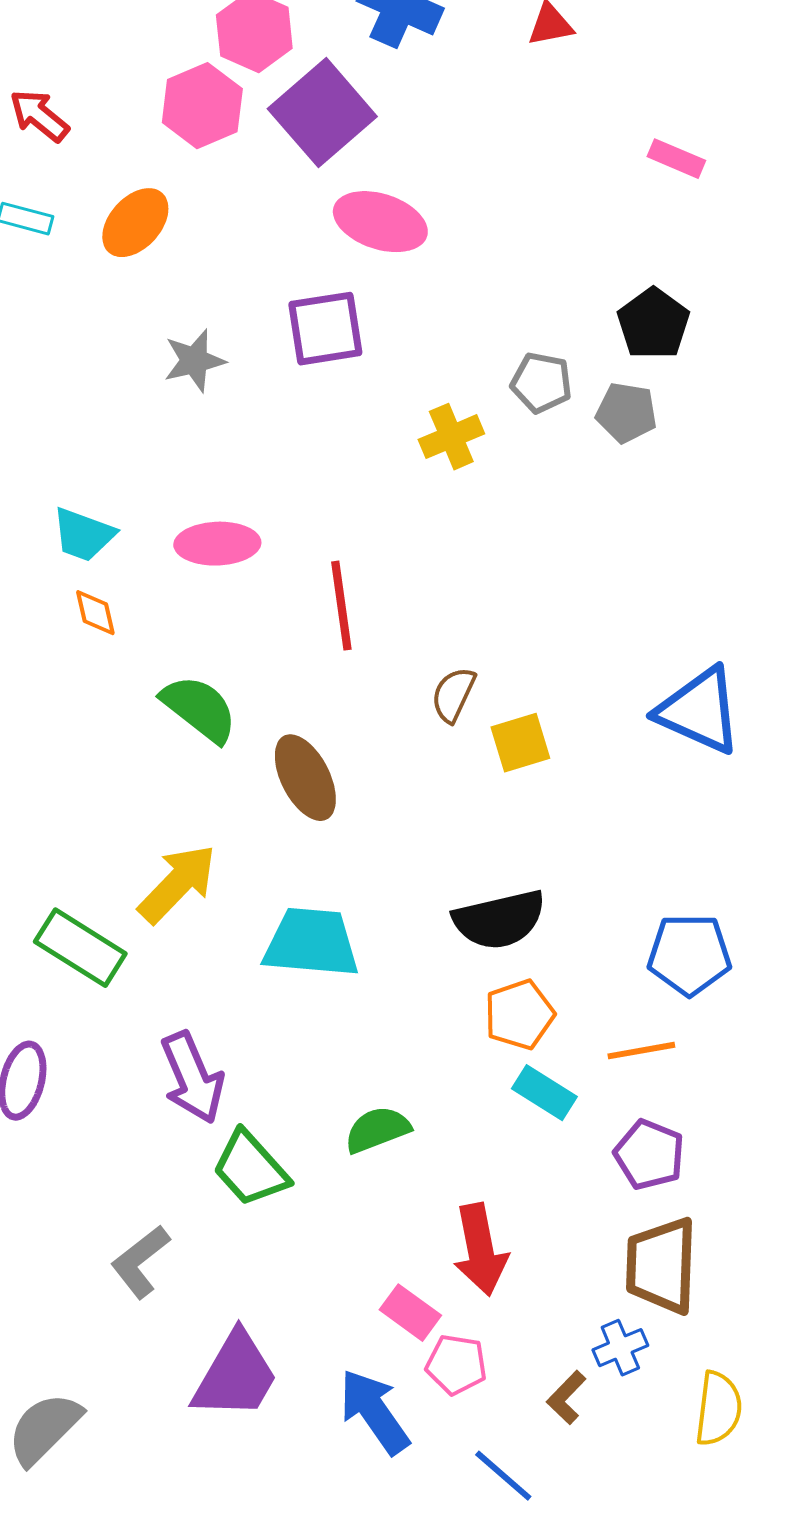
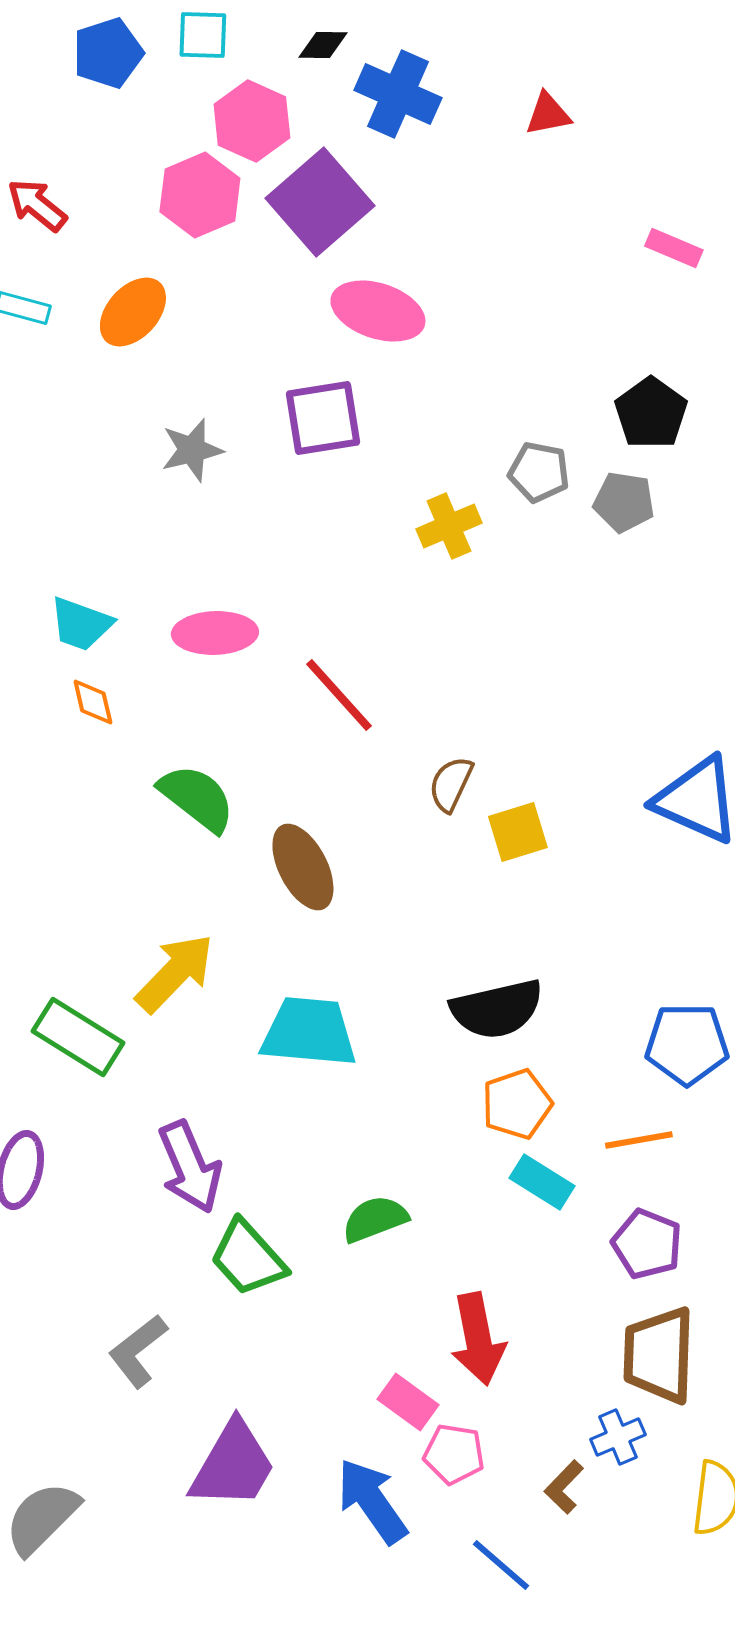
red line: (341, 606) -> (339, 695), turned -34

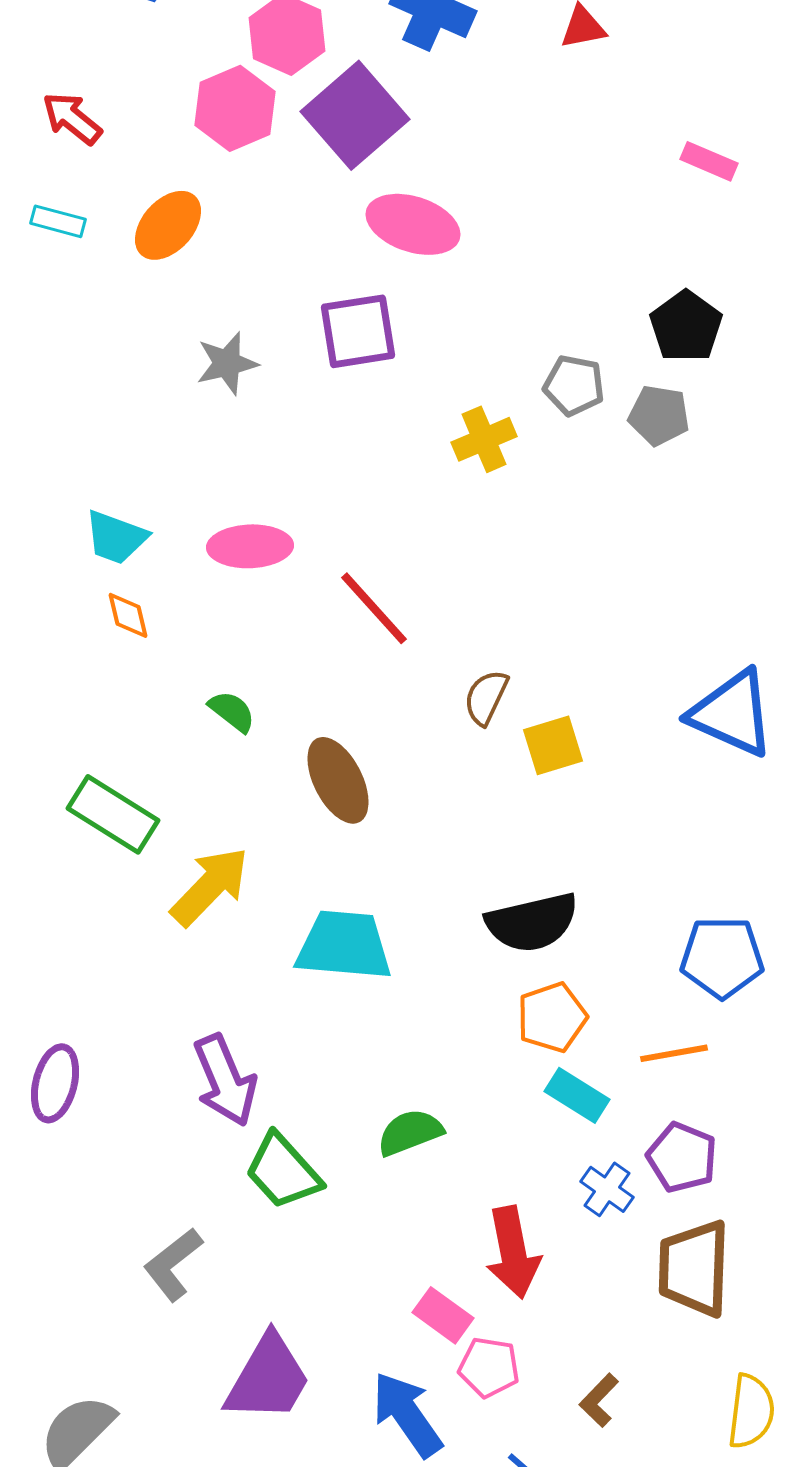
green semicircle: (197, 798) -> (232, 711), size x0.6
green rectangle: (78, 1037) -> (113, 814), moved
blue cross: (618, 1437) -> (607, 1189), moved, turned -32

